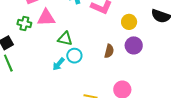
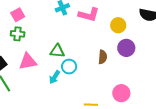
pink triangle: (46, 18) -> (28, 61), moved
green cross: (24, 24) -> (18, 34), moved

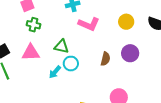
pink L-shape: (89, 15) -> (89, 24), moved
yellow circle: (118, 25) -> (126, 22), moved
green cross: (18, 34) -> (33, 25), moved

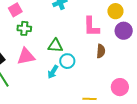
pink L-shape: (89, 24) -> (91, 27), moved, turned 75
purple circle: (130, 53) -> (124, 31), moved

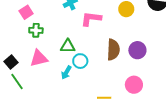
pink L-shape: (91, 27) -> (91, 19), moved, turned 100
purple circle: (124, 31) -> (137, 50), moved
brown semicircle: (101, 51) -> (113, 50), size x1.5

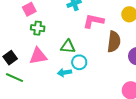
brown semicircle: (113, 50) -> (114, 42), moved
cyan arrow: (66, 72) -> (64, 73), turned 48
green line: (17, 82) -> (15, 78), turned -36

